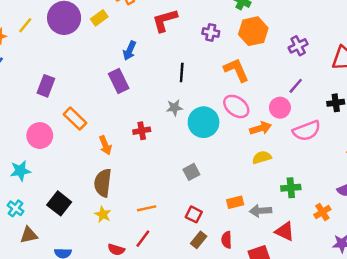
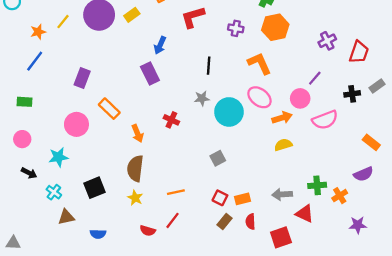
purple cross: (298, 46) -> (327, 41), moved
red cross: (142, 131) -> (171, 120), turned 35
green cross: (291, 188) -> (317, 185), moved
orange rectangle: (235, 202) -> (243, 199), moved
black square: (59, 203) -> (95, 188), turned 30

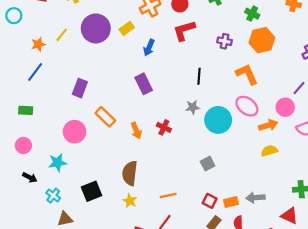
blue arrow: (160, 45) -> (149, 48), moved
orange arrow: (137, 133) -> (136, 131), moved
gray arrow: (282, 194) -> (255, 198), moved

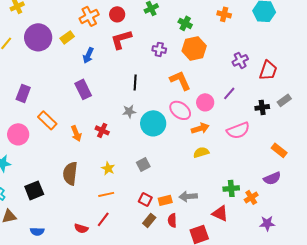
pink circle: (285, 107) -> (205, 102), moved
yellow star: (130, 201) -> (108, 168), moved

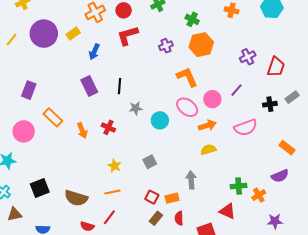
purple cross: (159, 49) -> (166, 46), turned -32
black line: (135, 82) -> (119, 86), moved
cyan circle: (153, 123) -> (160, 120), size x0.7
brown semicircle: (70, 173) -> (76, 198), moved, turned -80
gray arrow: (188, 196) -> (191, 180), moved, turned 90

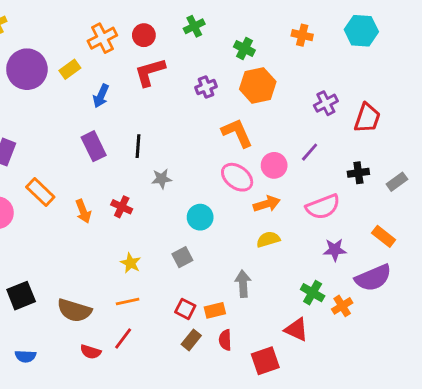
gray rectangle: (292, 97) -> (397, 182), moved
cyan circle: (160, 120) -> (200, 217), moved
purple semicircle: (280, 176) -> (373, 278), size x1.4
green cross: (239, 186) -> (313, 293), turned 35
purple star: (275, 221) -> (335, 250), moved

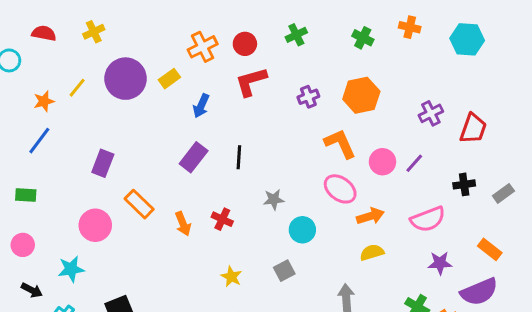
orange cross: (302, 35) -> (410, 27), moved
green cross: (244, 48) -> (363, 38), moved
purple rectangle: (94, 146) -> (194, 157), turned 64
pink circle: (274, 165) -> (382, 162), moved
gray star: (162, 179) -> (274, 200), moved

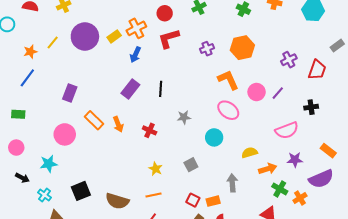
orange cross: (203, 47) -> (136, 28), moved
gray rectangle: (503, 193) -> (337, 46), moved
orange arrow: (370, 216) -> (268, 169), moved
orange arrow: (183, 224) -> (118, 124), moved
cyan circle: (302, 230) -> (214, 137), moved

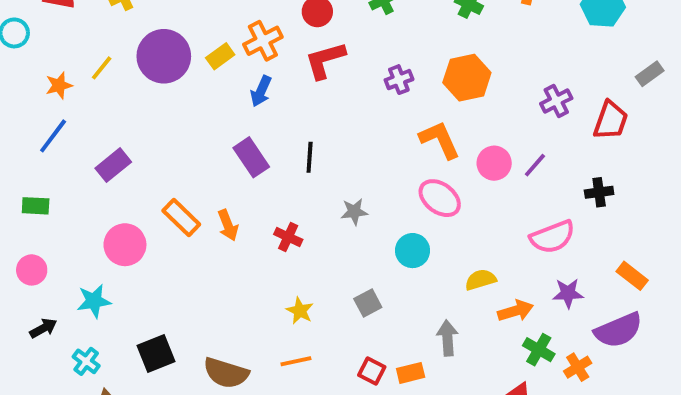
purple rectangle: (130, 89) -> (251, 157), turned -72
purple rectangle: (70, 93) -> (113, 165), moved, turned 30
black arrow: (22, 178) -> (43, 328), turned -56

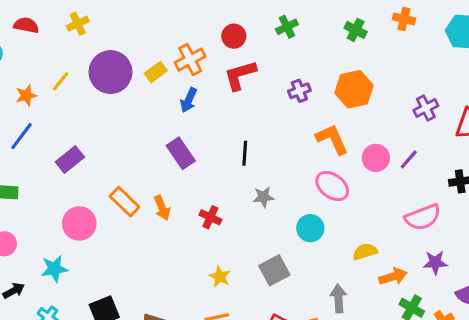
black line: (310, 157) -> (245, 153), moved
gray square: (368, 303) -> (274, 270), size x1.4

